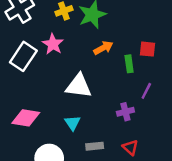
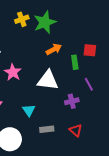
pink star: (53, 44) -> (13, 72), moved
white triangle: (79, 86) -> (48, 80), moved
purple line: (146, 91) -> (89, 84), turned -56

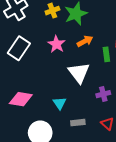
pink star: (13, 72) -> (56, 44), moved
white triangle: (48, 80) -> (79, 73), turned 45

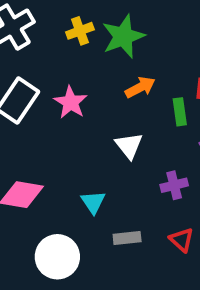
pink star: (56, 44) -> (71, 102), moved
white triangle: (79, 73) -> (129, 146), size x0.7

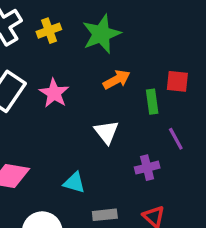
yellow cross: (80, 31) -> (49, 31), moved
cyan triangle: (93, 202) -> (74, 183), turned -40

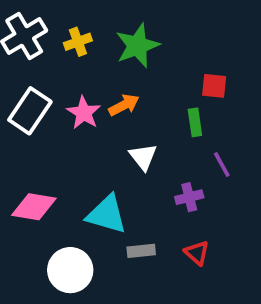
orange arrow: (117, 80) -> (124, 105), moved
red square: (177, 81) -> (214, 86), moved
cyan triangle: (74, 183) -> (107, 214), size x1.6

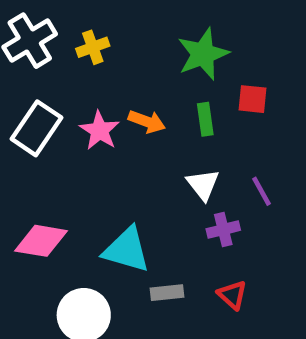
green star: (137, 46) -> (203, 54), moved
orange arrow: (124, 105) -> (147, 122), turned 48
green rectangle: (195, 122) -> (205, 119), moved
white triangle: (143, 157) -> (203, 185), moved

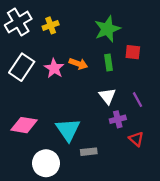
cyan triangle: (126, 250) -> (68, 130), turned 40
red triangle: (232, 295) -> (136, 139), moved

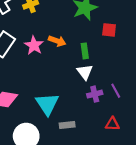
green rectangle: (109, 63) -> (85, 51), moved
purple line: (137, 100) -> (116, 91), moved
red triangle: (136, 139) -> (112, 124), moved, turned -40

